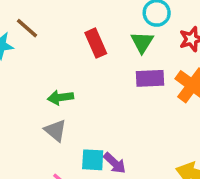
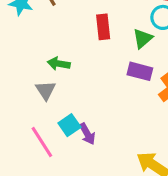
cyan square: (93, 160) -> (69, 125), turned 35

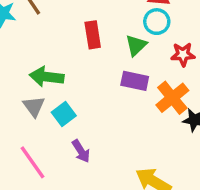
green arrow: (59, 64) -> (47, 77), size x1.4
cyan square: (69, 125) -> (64, 114), moved

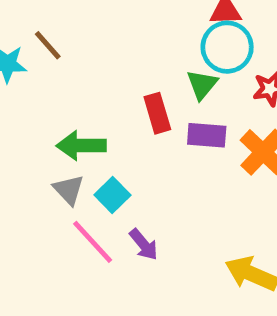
cyan circle: (157, 22) -> (227, 47), size x1.4
red rectangle: (93, 35) -> (157, 113), moved
pink line: (32, 162) -> (93, 242), moved

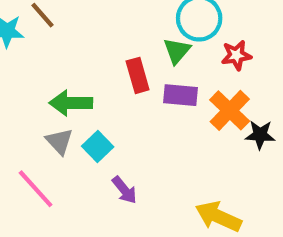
pink line: (93, 242) -> (36, 189), moved

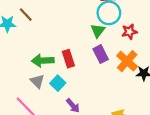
red rectangle: (138, 75) -> (68, 59), moved
purple rectangle: (181, 95) -> (101, 54), turned 60

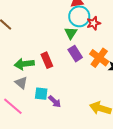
red star: (129, 32) -> (94, 23), moved
cyan square: (58, 83) -> (41, 94), moved, turned -32

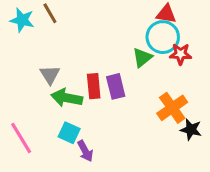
purple rectangle: (75, 54) -> (116, 86), moved
green arrow: (24, 64) -> (67, 98), moved
gray triangle: (21, 83) -> (50, 75), moved

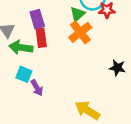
purple rectangle: (116, 86) -> (37, 19), moved
orange cross: (172, 108) -> (80, 32), moved

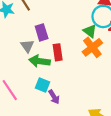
green triangle: (78, 14) -> (90, 31), turned -40
purple rectangle: (37, 19) -> (42, 32), moved

